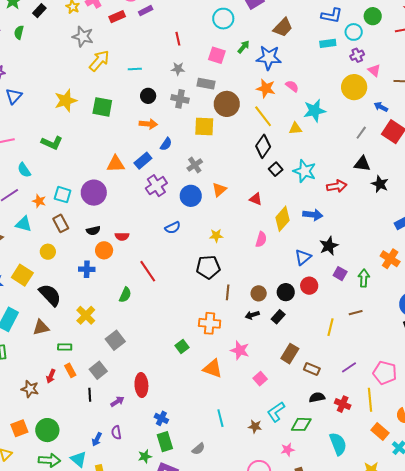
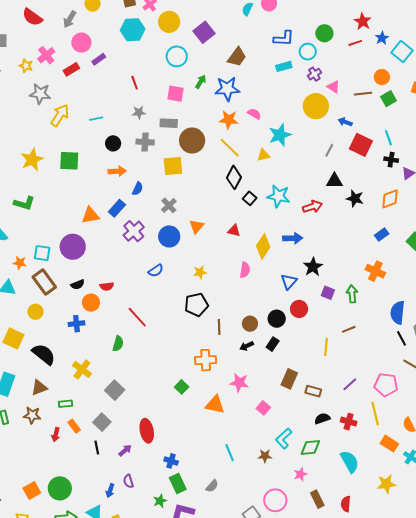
brown rectangle: (61, 223) -> (44, 282), size x1.4
brown star: (30, 389) -> (32, 415), moved

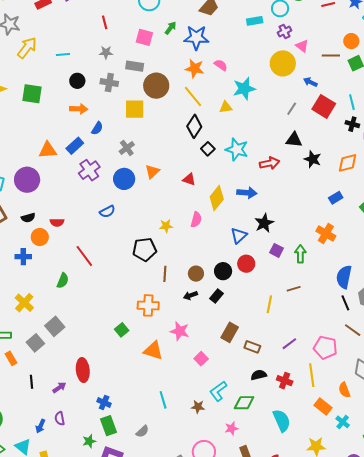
yellow star: (200, 272) -> (166, 226), moved
gray square: (102, 422) -> (35, 343), moved

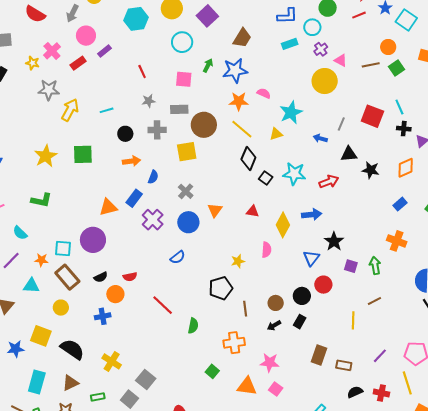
blue arrow: (310, 82) -> (320, 138), moved
green semicircle: (63, 281) -> (193, 326), moved
pink square: (201, 359) -> (276, 389), moved

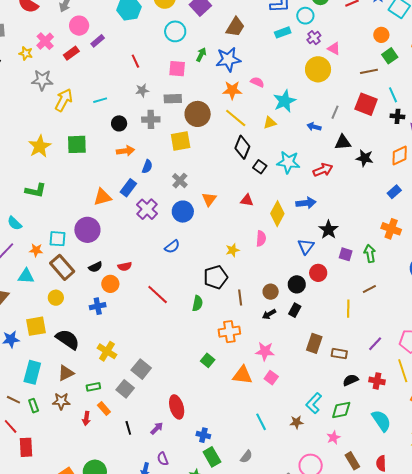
brown line: (371, 65) -> (369, 71), moved
green semicircle: (193, 326) -> (197, 303), moved
yellow square: (41, 336) -> (36, 326), turned -30

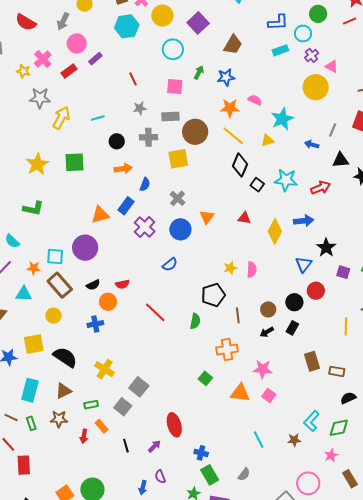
blue star: (228, 59) -> (226, 77), size x0.7
pink semicircle: (261, 238) -> (252, 270), moved
brown rectangle: (314, 343) -> (312, 361), turned -36

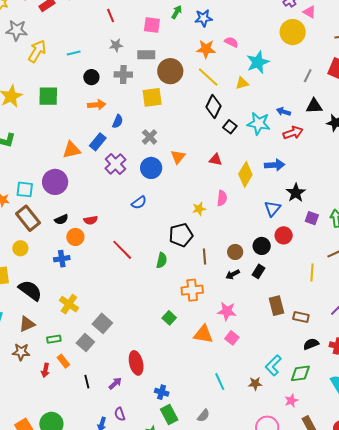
blue arrow: (312, 145) -> (284, 112), moved
pink semicircle: (252, 270) -> (222, 198), moved

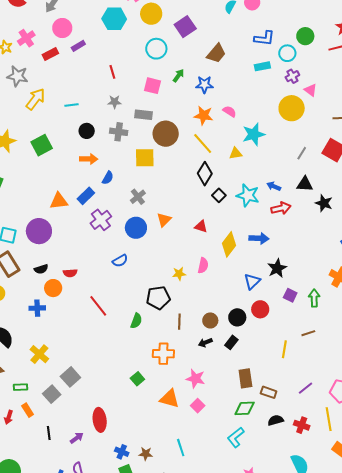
green square: (48, 96) -> (42, 145), turned -35
green diamond: (300, 373) -> (245, 408), moved
brown star: (255, 384) -> (146, 454), moved

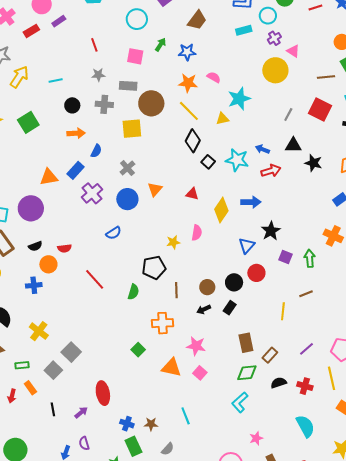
brown rectangle: (269, 392) -> (270, 355), turned -63

